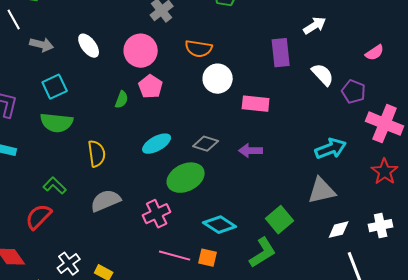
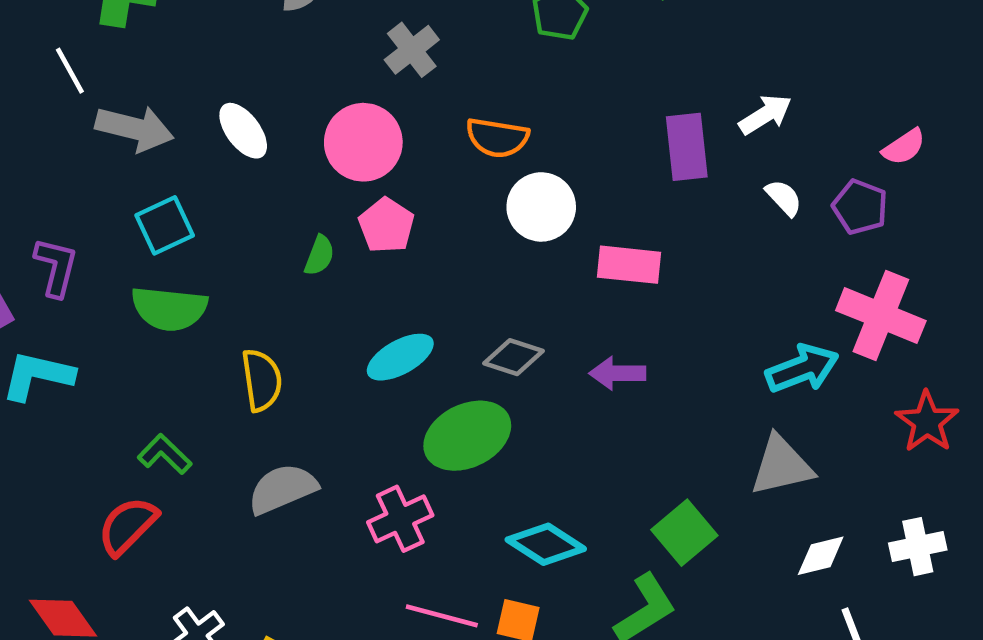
white arrow: (315, 26) -> (765, 115), moved
gray arrow: (42, 45) -> (135, 128), size x1.4
white semicircle: (323, 75) -> (784, 198), size x0.7
purple pentagon: (354, 92) -> (860, 207), moved
pink cross: (385, 124) -> (881, 316), moved

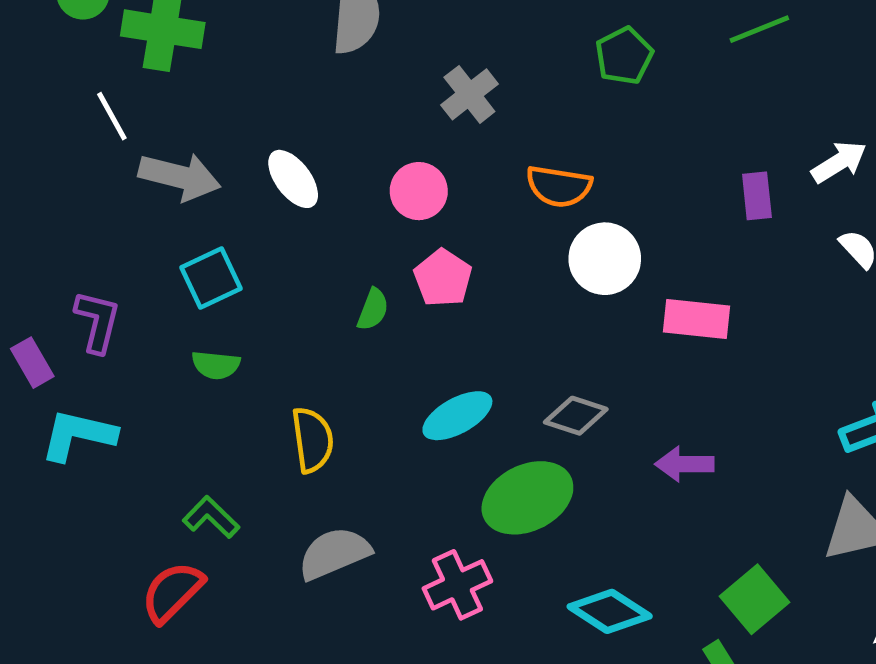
pink circle: (363, 142) -> (419, 191), size x0.7
purple rectangle: (687, 147) -> (757, 196), size x0.7
green semicircle: (169, 309) -> (216, 365), size x0.6
purple arrow: (617, 373) -> (684, 464), moved

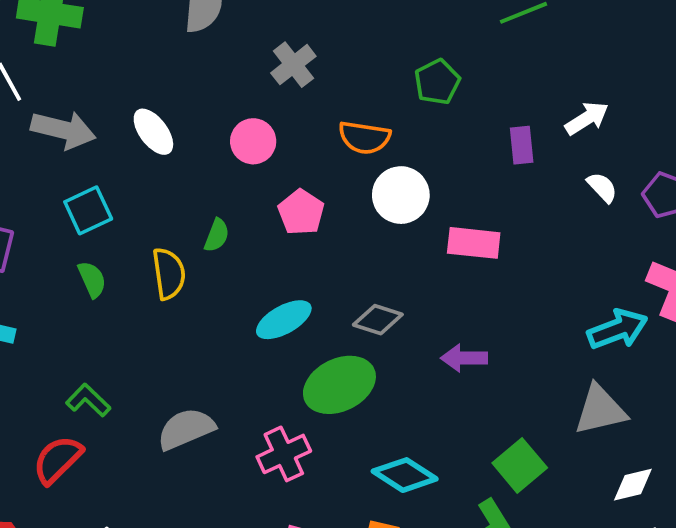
green pentagon: (624, 56) -> (437, 82), moved
pink pentagon: (443, 278) -> (301, 212), moved
green semicircle: (216, 365) -> (92, 279), turned -120
yellow semicircle: (312, 440) -> (169, 274), moved

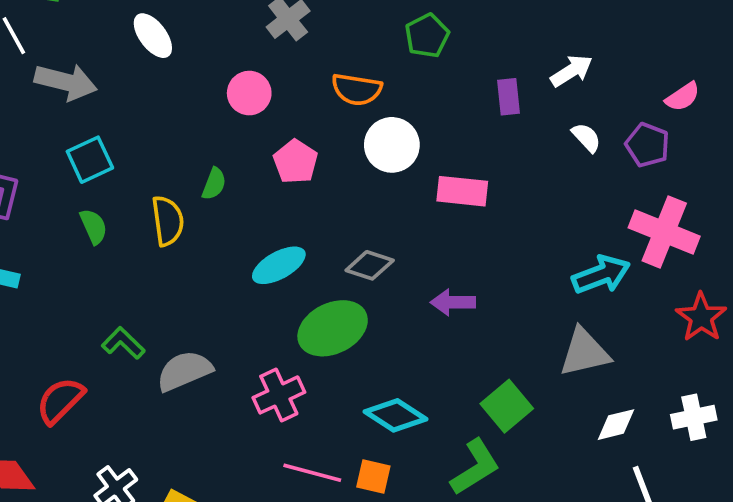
white ellipse: (153, 132) -> (153, 36), moved
green L-shape: (88, 400) -> (123, 343), moved

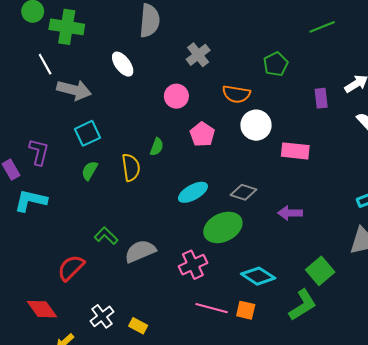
green semicircle: (94, 226) -> (90, 171), turned -126

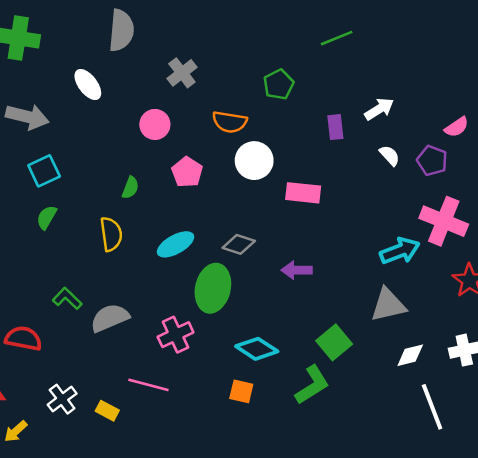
yellow semicircle: (131, 167) -> (111, 234), moved
green ellipse: (223, 227) -> (213, 288), turned -51
red semicircle: (71, 268) -> (23, 338), turned 56
pink line: (212, 308) -> (148, 385), moved

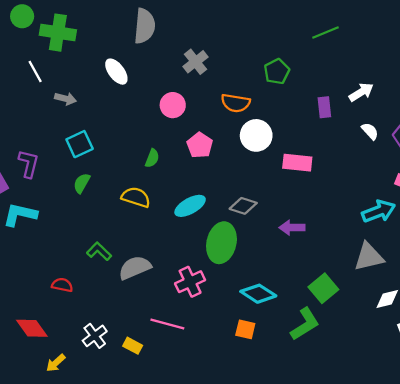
gray arrow: (27, 117) -> (65, 99), size x0.6
yellow semicircle: (111, 234) -> (136, 197), turned -64
red semicircle: (23, 338) -> (62, 285), size x0.7

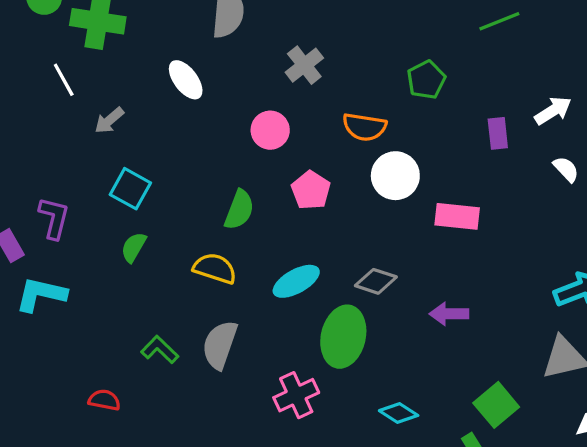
gray arrow: (65, 99) -> (109, 120), turned 126
cyan square: (80, 144) -> (130, 189), turned -36
green semicircle: (152, 158) -> (239, 210), size x1.4
gray semicircle: (135, 268) -> (220, 345), moved, turned -48
cyan diamond: (258, 294) -> (399, 413), size x0.7

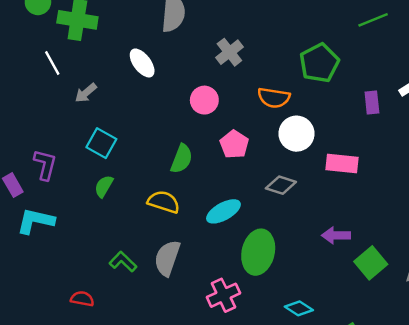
green pentagon: (426, 80) -> (319, 63), size x1.4
gray diamond: (376, 281) -> (281, 185), moved
green square: (496, 405) -> (371, 263), moved

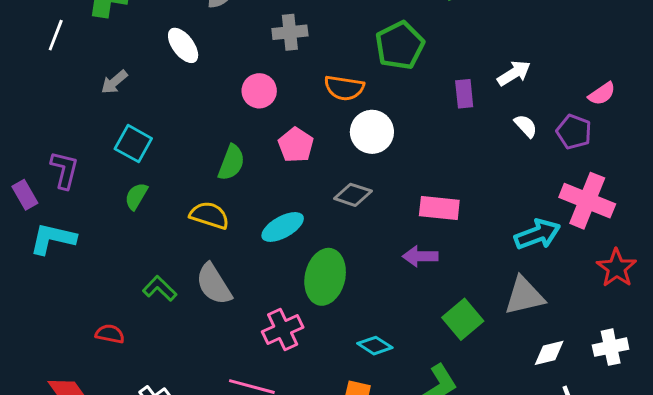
gray cross: (229, 52) -> (290, 32), turned 32
white line: (52, 63) -> (56, 35), moved, turned 50
pink rectangle: (342, 164) -> (439, 208), moved
gray semicircle: (167, 258) -> (214, 284), turned -51
green square: (371, 263) -> (463, 319), moved

